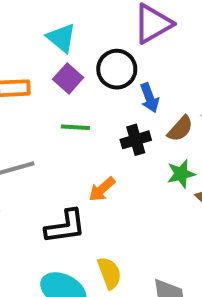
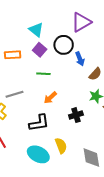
black cross: (136, 140) -> (76, 115), moved
orange arrow: (102, 189) -> (50, 98), moved

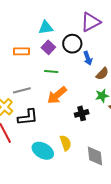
cyan triangle: (36, 30) -> (46, 28), turned -49
orange arrow: (50, 98) -> (57, 95), size x1.5
black L-shape: (39, 123) -> (28, 117), moved

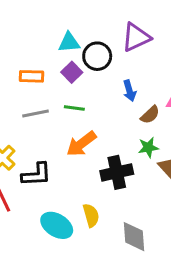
black circle: (72, 44) -> (97, 56), moved
gray line: (22, 90) -> (36, 114), moved
black cross: (82, 113) -> (117, 172), size x1.5

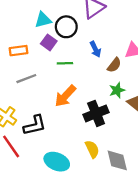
green line: (74, 108) -> (65, 63), moved
yellow semicircle: (91, 215) -> (92, 149), moved

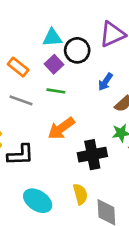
blue arrow: (95, 49) -> (105, 82), turned 49
orange rectangle: (18, 51) -> (18, 67), turned 36
green line: (65, 63) -> (56, 91), moved
gray line: (26, 79) -> (21, 100), turned 30

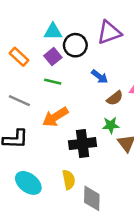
blue arrow: (105, 82) -> (100, 77), turned -91
gray line: (21, 100) -> (19, 101), moved

